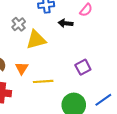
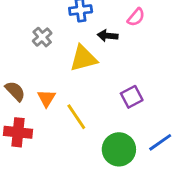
yellow triangle: (36, 40) -> (83, 58), moved
yellow line: (43, 81) -> (76, 117), turned 60

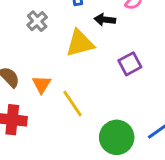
purple square: (132, 97) -> (130, 64), moved

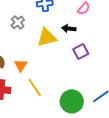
black arrow: (105, 20) -> (69, 28), moved
yellow line: (72, 104) -> (35, 87), moved

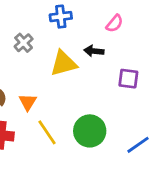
purple square: (81, 51) -> (128, 79), moved, turned 35
green circle: (72, 101) -> (90, 131), moved

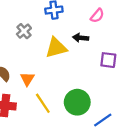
blue line: (138, 145) -> (103, 120), moved

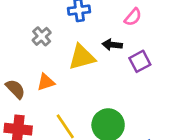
purple square: (108, 60) -> (140, 61), moved, turned -35
orange triangle: (27, 79) -> (46, 82), moved, turned 40

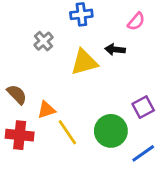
purple square: (140, 61) -> (143, 107), moved
orange triangle: (46, 82) -> (46, 110), moved

